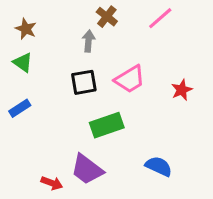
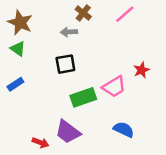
brown star: (26, 29) -> (20, 22), size x1.5
gray arrow: (88, 41) -> (69, 32), turned -98
pink trapezoid: (130, 79) -> (114, 87), moved

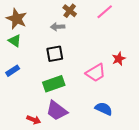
green rectangle: (83, 97) -> (54, 84), moved

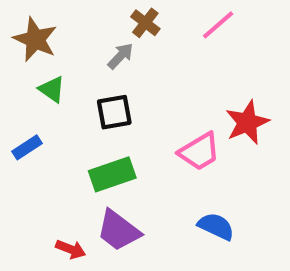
gray arrow: (58, 27) -> (120, 56), turned 136
green triangle: (15, 41) -> (52, 89), moved
red star: (119, 59) -> (247, 122), size x1.5

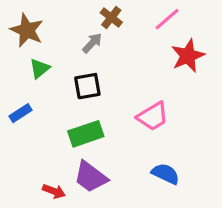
green triangle: (52, 89) -> (40, 69), turned 45
red star: (247, 122) -> (188, 56), moved

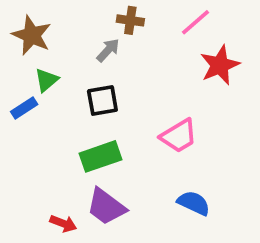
brown cross: (111, 18) -> (130, 20), turned -30
blue rectangle: (20, 113) -> (24, 108), moved

